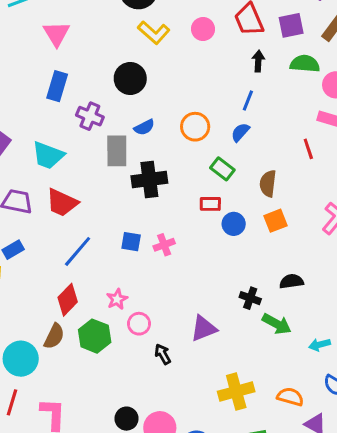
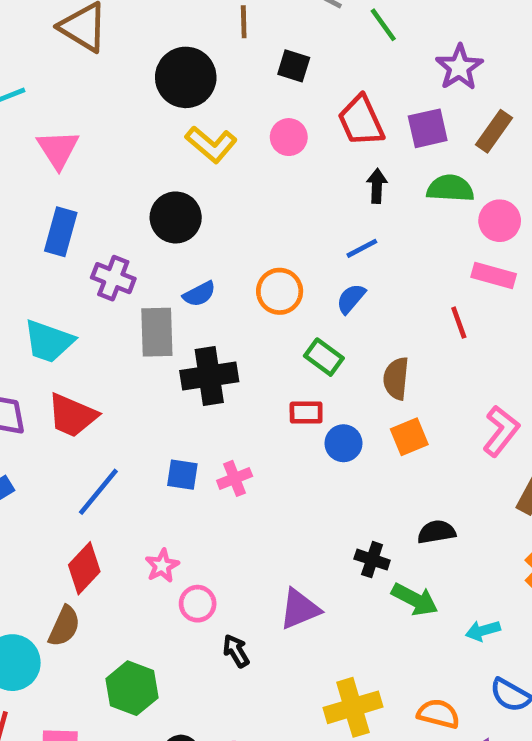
blue line: (248, 101) -> (362, 248), turned 42
green hexagon: (95, 336) -> (132, 688), moved

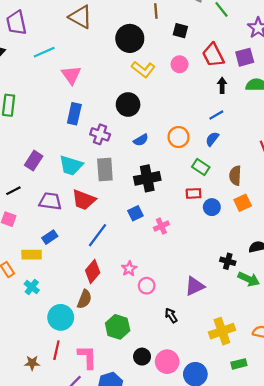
gray rectangle: (157, 332) -> (105, 170), moved
blue square: (182, 475) -> (135, 213), moved, turned -32
black arrow: (236, 651) -> (171, 315), moved

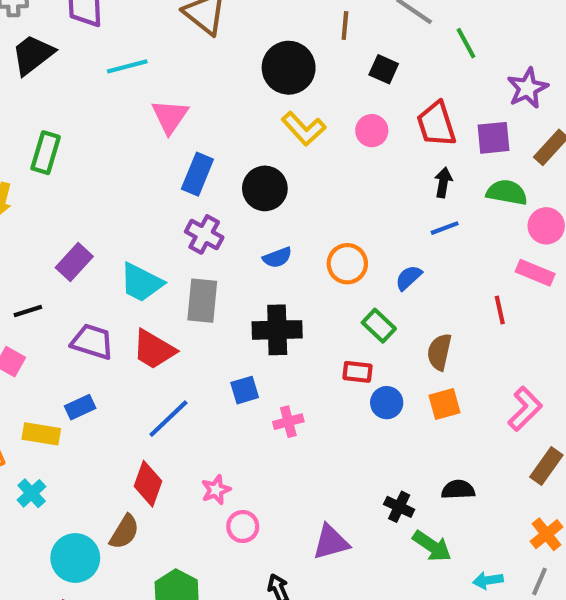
blue rectangle: (74, 114) -> (197, 174), moved
blue line: (216, 115) -> (445, 228), moved
red diamond: (93, 271) -> (148, 484), turned -30

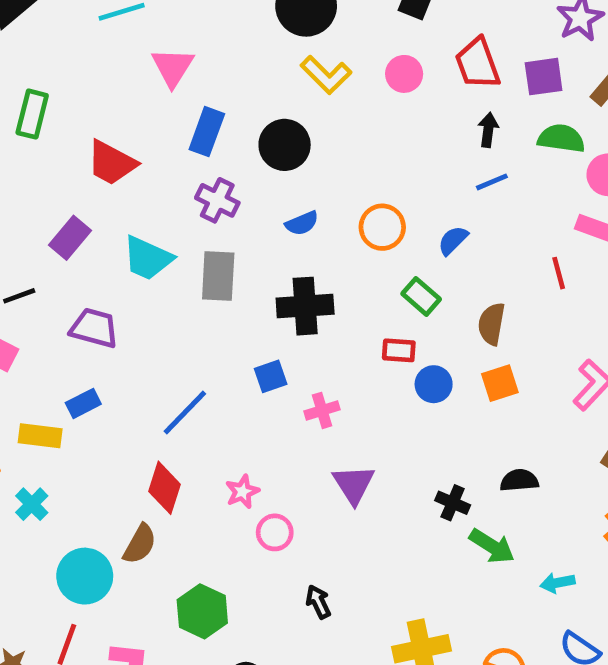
red trapezoid: (154, 349) -> (112, 163), moved
purple triangle: (331, 542) -> (354, 484), moved, turned -45

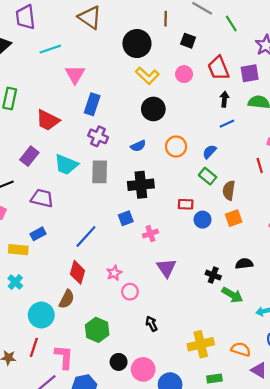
black circle: (285, 145) -> (153, 109), moved
green rectangle: (421, 296) -> (208, 176), moved

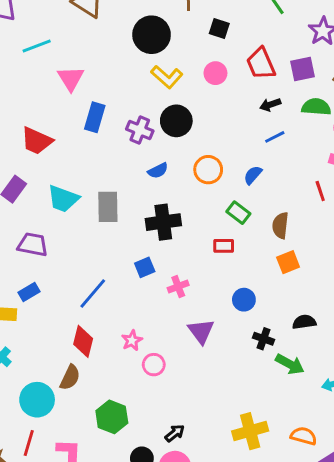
black arrow: (224, 99) -> (270, 105), turned -112
purple cross: (98, 136) -> (140, 130), moved
green rectangle: (208, 176) -> (238, 213), moved
blue circle: (203, 220) -> (244, 300), moved
black arrow: (151, 324) -> (175, 433), moved, turned 80

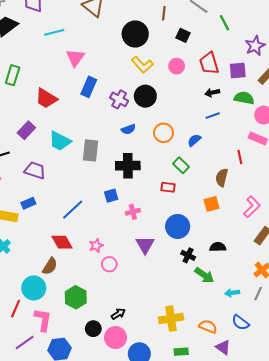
brown semicircle: (280, 225) -> (222, 178), moved
blue circle: (244, 300) -> (178, 226), size x1.5
red diamond: (83, 341) -> (62, 242), turned -50
cyan circle: (37, 400) -> (34, 288), moved

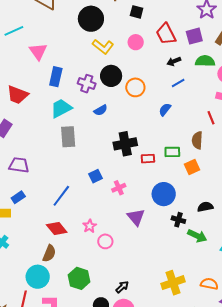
orange circle: (164, 133) -> (135, 87), moved
cyan trapezoid: (60, 141) -> (61, 108), moved, turned 135
green rectangle: (181, 165) -> (172, 152), moved, turned -35
black cross: (128, 166) -> (125, 144), moved

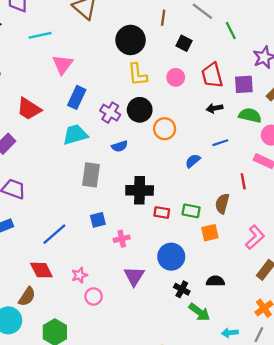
yellow L-shape: (103, 47) -> (137, 75), turned 35
blue line: (178, 83) -> (220, 143), moved
gray rectangle: (68, 137) -> (91, 175), moved

